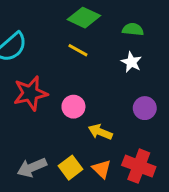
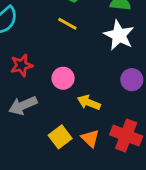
white star: (131, 62) -> (119, 35), size x1.5
red star: (30, 93) -> (22, 65), size x0.7
gray arrow: (32, 168) -> (23, 105), moved

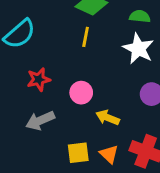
yellow line: (67, 24) -> (86, 37), turned 72
yellow square: (60, 137) -> (78, 153), turned 30

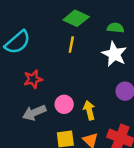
pink circle: (81, 93) -> (64, 104), moved
yellow arrow: (108, 118) -> (89, 110), turned 54

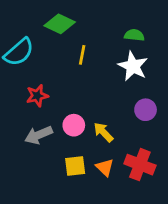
green diamond: (76, 18) -> (60, 24), moved
yellow arrow: (89, 110) -> (103, 132), turned -30

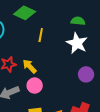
yellow arrow: (103, 132) -> (30, 66), moved

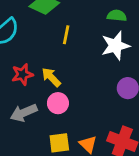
white star: (77, 43) -> (115, 46), turned 30

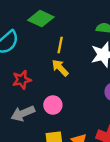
yellow arrow: (51, 77) -> (60, 68), moved

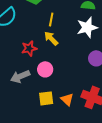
red star: (22, 80) -> (29, 48), moved

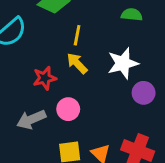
white star: (87, 27) -> (123, 63), moved

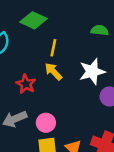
red star: (45, 78) -> (26, 84), turned -30
pink circle: (68, 109) -> (46, 123), moved

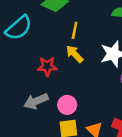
red star: (26, 84) -> (47, 66), turned -30

